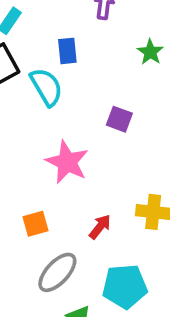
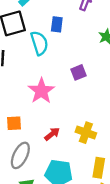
purple square: (119, 119) -> (79, 72), turned 35
gray ellipse: (57, 272) -> (20, 155), turned -30

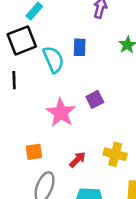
blue rectangle: (57, 24) -> (80, 47), moved
purple square: (79, 72) -> (95, 99), moved

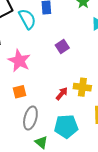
pink star: (61, 113) -> (19, 61), moved
red arrow: (78, 160) -> (62, 94), moved

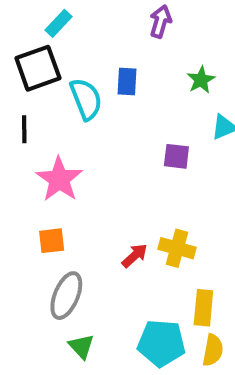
purple square: (62, 46) -> (176, 156), moved, turned 32
cyan pentagon: (66, 126) -> (161, 343), moved

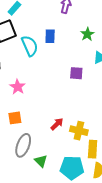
pink star: (59, 179) -> (18, 87), size x0.7
yellow cross: (177, 248) -> (79, 131), moved
green triangle: (81, 346) -> (41, 161), moved

